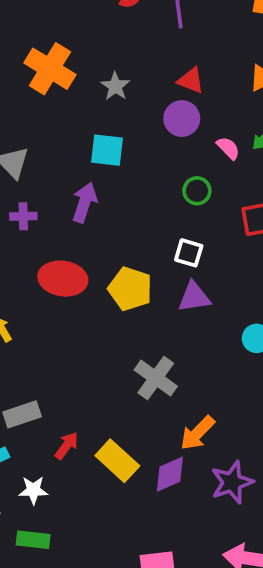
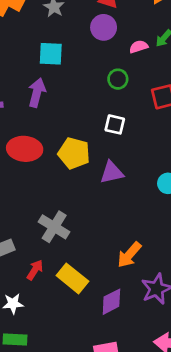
pink semicircle: (228, 148) -> (139, 47), turned -60
purple triangle: (194, 297) -> (112, 172), moved
gray cross: (156, 378) -> (54, 227), moved
purple diamond: (170, 474) -> (111, 302), moved

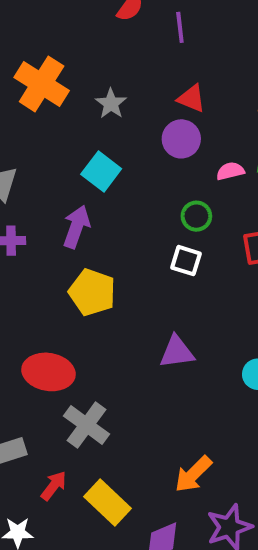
cyan square: (51, 54) -> (101, 171), turned 30
white square: (115, 124) -> (186, 261), moved
red ellipse: (25, 149) -> (48, 372), moved
yellow pentagon: (74, 153) -> (92, 292), moved

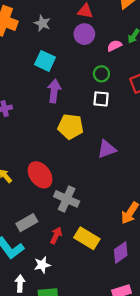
purple arrow: (76, 227) -> (54, 91), moved
yellow pentagon: (92, 292) -> (71, 127), moved
red ellipse: (48, 372) -> (40, 175), turned 56

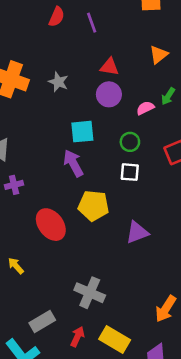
cyan square: (45, 61) -> (82, 132), moved, turned -30
purple arrow: (54, 91) -> (73, 163), turned -35
red ellipse: (40, 175) -> (51, 225), moved

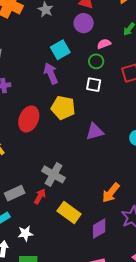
pink semicircle: (145, 108) -> (104, 44), moved
cyan square: (82, 132) -> (60, 50), turned -30
red ellipse: (51, 225) -> (29, 119), turned 55
red arrow: (77, 337) -> (40, 196), moved

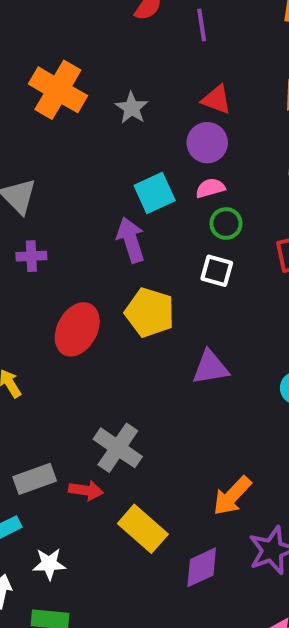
pink semicircle: (104, 44) -> (210, 188), moved
red arrow: (40, 196) -> (86, 490), turned 63

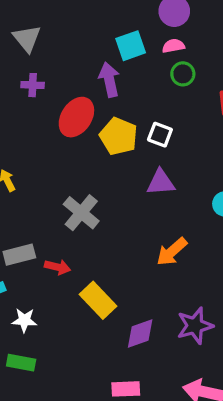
white square: (217, 271) -> (160, 135), moved
red ellipse: (77, 329) -> (76, 117), moved
gray cross: (118, 448) -> (81, 213), moved
orange arrow: (232, 496) -> (172, 252), moved

